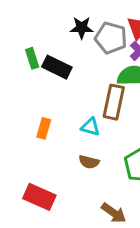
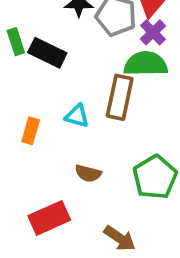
cyan triangle: (90, 127) -> (77, 116), moved
red rectangle: (39, 197) -> (49, 218), moved, turned -48

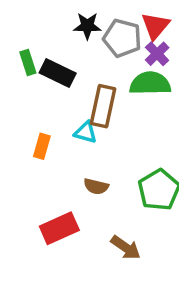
brown rectangle: (120, 97) -> (103, 106), moved

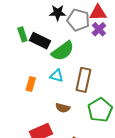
red triangle: (155, 26) -> (98, 13), turned 48
green semicircle: (150, 83) -> (63, 51), moved, turned 145
brown rectangle: (103, 106) -> (83, 80), moved

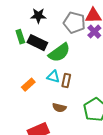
black star: (58, 13) -> (38, 16), moved
brown rectangle: (83, 80) -> (66, 81), moved, size x0.6
orange rectangle: (31, 84) -> (28, 85), turned 32

